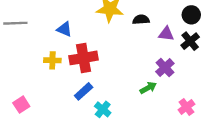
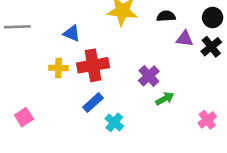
black semicircle: (141, 20) -> (166, 16), moved
purple cross: (165, 67) -> (149, 76), moved

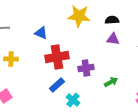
purple triangle: (185, 39) -> (113, 39), moved
yellow cross: (58, 68) -> (11, 59), moved
purple cross: (149, 76) -> (86, 68), moved, turned 35

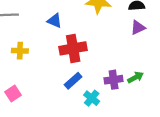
purple triangle: (113, 39) -> (138, 28), turned -32
purple cross: (86, 68) -> (114, 80), moved

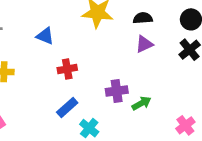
red cross: (73, 48) -> (67, 69), size x0.6
purple cross: (114, 80) -> (117, 91), moved

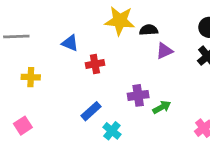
black semicircle: (143, 18) -> (149, 30), moved
red cross: (67, 69) -> (95, 64), moved

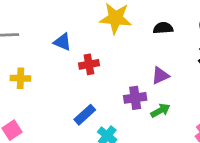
black semicircle: (149, 30) -> (163, 28), moved
purple triangle: (164, 51) -> (160, 76), moved

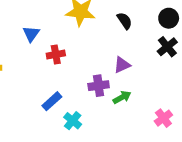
black semicircle: (163, 28) -> (125, 21), turned 60
blue triangle: (62, 42) -> (31, 34), turned 42

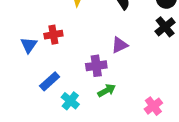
blue triangle: (31, 34) -> (29, 45), moved
green arrow: (122, 97) -> (107, 90), moved
pink cross: (163, 118) -> (153, 106), moved

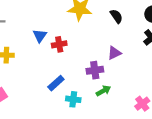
blue triangle: (29, 45) -> (40, 36), moved
cyan cross: (70, 101) -> (73, 99), turned -32

